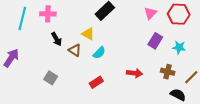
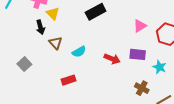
yellow triangle: (88, 34) -> (53, 14), moved
purple rectangle: (155, 41) -> (138, 54), turned 49
red arrow: (135, 73) -> (112, 59), moved

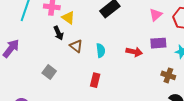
cyan semicircle: (79, 52) -> (101, 50), turned -56
red rectangle: (68, 80) -> (95, 80), turned -48

